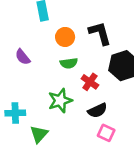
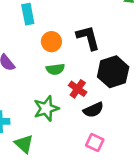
black semicircle: (97, 111) -> (93, 110), moved
green triangle: (39, 134) -> (24, 144), turned -30

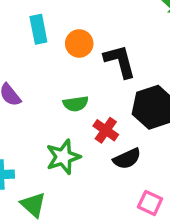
orange circle: (51, 42) -> (79, 43), moved
pink square: (95, 143) -> (150, 203), moved

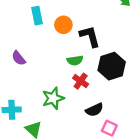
green semicircle: (76, 104) -> (75, 60), moved
black semicircle: (127, 159) -> (94, 110), moved

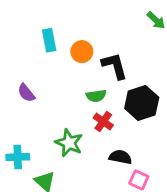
green star: (53, 98) -> (69, 143), turned -30
black semicircle: (94, 110) -> (120, 157), turned -144

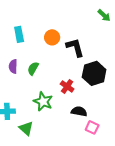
cyan rectangle: (49, 40) -> (19, 34), moved
purple semicircle: (26, 93) -> (13, 66), turned 40
green semicircle: (96, 96) -> (33, 68), moved, turned 128

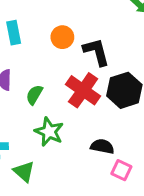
green semicircle: (33, 68) -> (34, 95), moved
red cross: (67, 86) -> (83, 90), moved, size x1.6

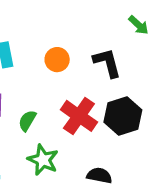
black L-shape: (96, 52) -> (107, 63), moved

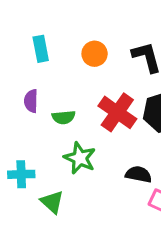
green semicircle: (27, 121) -> (64, 117), turned -125

